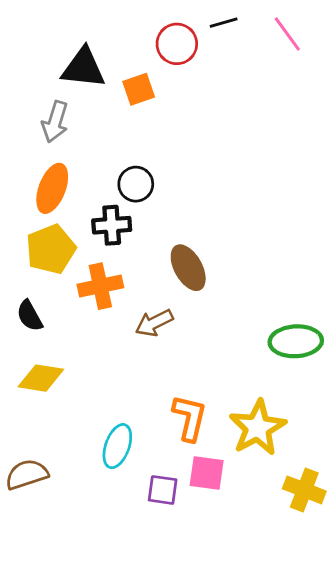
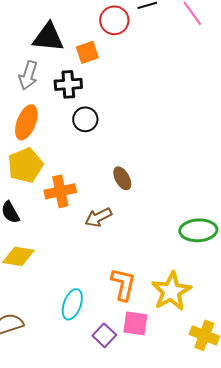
black cross: (112, 225) -> (68, 84), moved
brown ellipse: (188, 268) -> (122, 178), size x0.7
purple square: (163, 490) -> (104, 335), turned 35

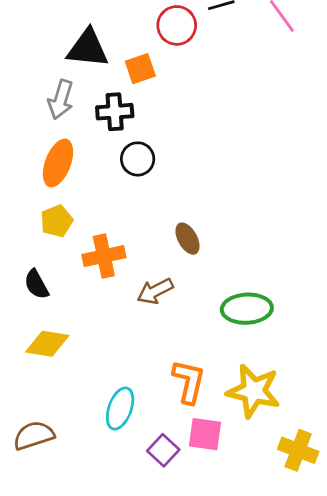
yellow pentagon: (25, 165) -> (57, 221), size x0.7
green ellipse: (198, 230) -> (247, 309), moved
yellow star: (171, 291) -> (254, 391), turned -30

